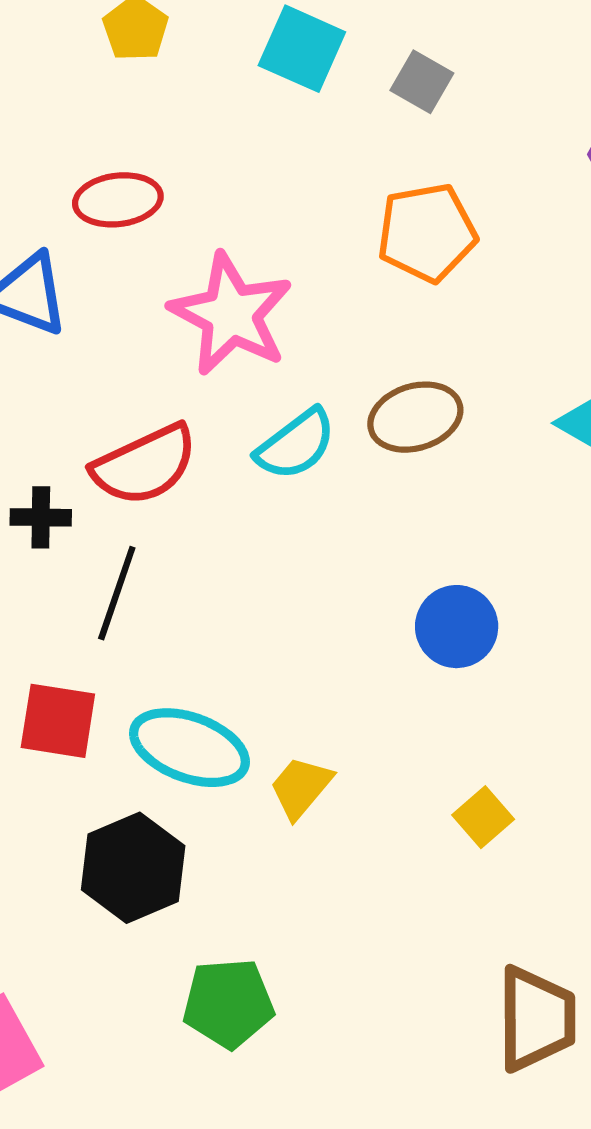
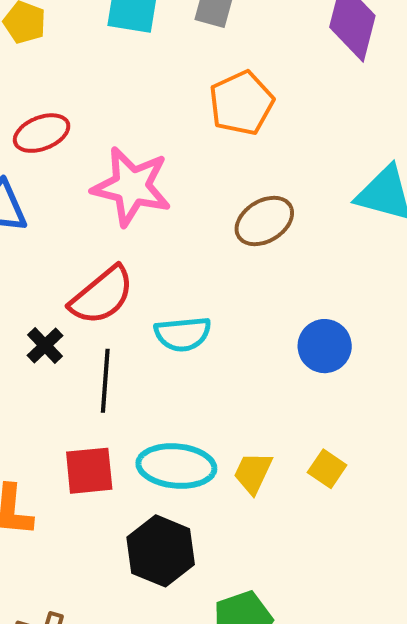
cyan semicircle: (296, 444) -> (183, 334), moved, turned 46
black cross: (41, 517) -> (45, 346), turned -30
yellow square: (483, 817) -> (327, 469), moved

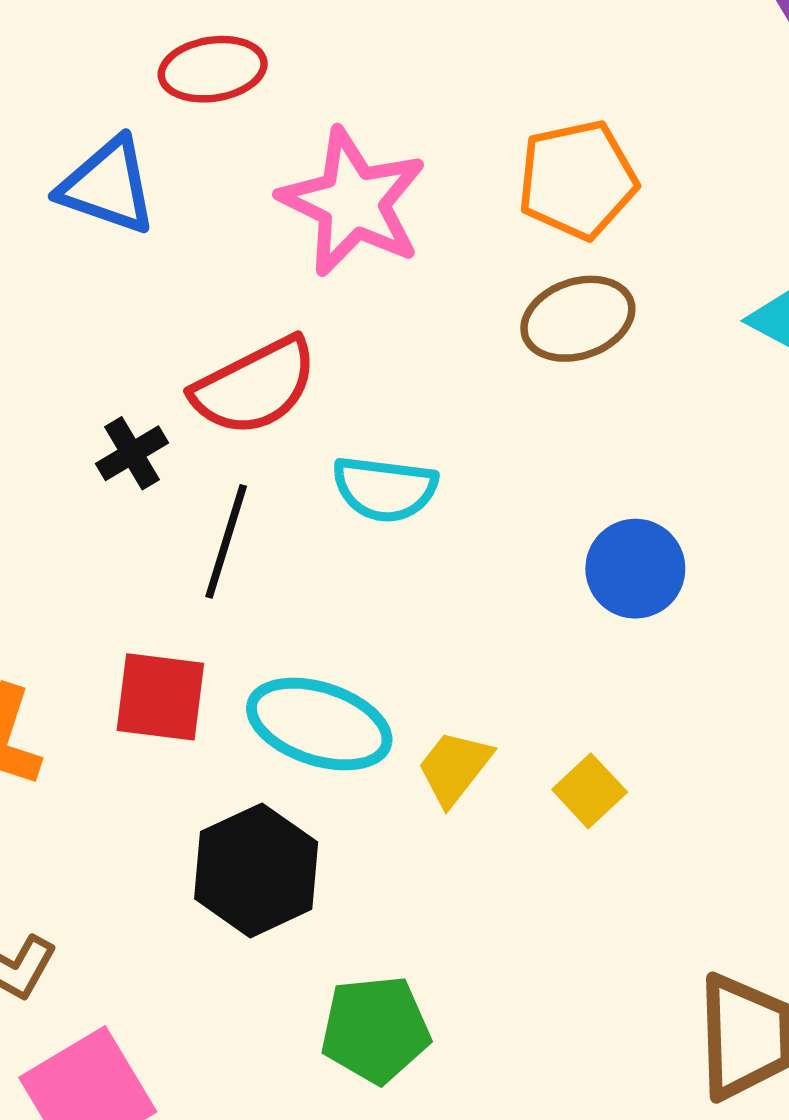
orange pentagon: (241, 103) -> (577, 180), moved

